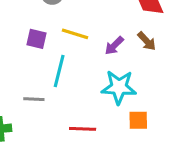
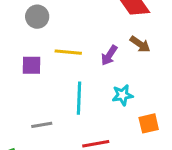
cyan line: (59, 71) -> (79, 98), moved
cyan star: (119, 87) -> (123, 95), size x0.6

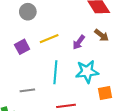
yellow line: (68, 52) -> (49, 39), turned -30
purple square: (32, 65) -> (22, 47), turned -32
cyan star: (123, 95) -> (87, 72), size x1.5

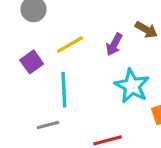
cyan line: (55, 72) -> (64, 90), moved
cyan star: (87, 72) -> (132, 86), turned -30

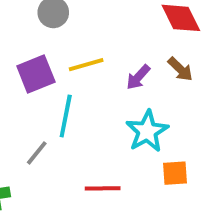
purple square: (32, 62) -> (36, 74), size x1.4
gray line: (48, 125) -> (37, 153), turned -50

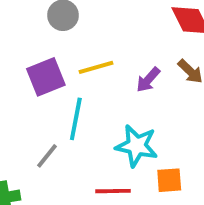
cyan star: (147, 131) -> (137, 146), moved, turned -30
orange square: (175, 173) -> (169, 180), moved

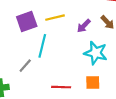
cyan star: (137, 146) -> (96, 53), moved

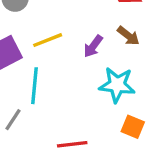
orange square: (93, 82) -> (133, 127), moved, turned 32

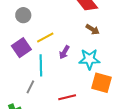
purple arrow: (93, 46) -> (64, 52), moved
orange square: (133, 127) -> (101, 83), size x1.5

